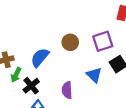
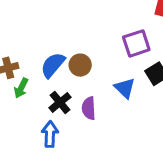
brown circle: (70, 42) -> (80, 65), moved
black cross: (31, 86) -> (60, 102), moved

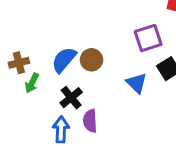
purple semicircle: (89, 108) -> (90, 121), moved

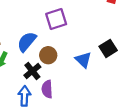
purple square: (148, 38) -> (56, 19), moved
brown circle: (92, 60) -> (48, 55), moved

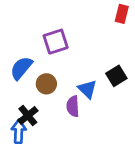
black cross: (32, 71) -> (28, 116), moved
purple semicircle: (47, 89) -> (73, 106), moved

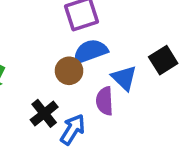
blue semicircle: (21, 68) -> (90, 51), moved, turned 30
blue arrow: (19, 131) -> (73, 129), moved, turned 30

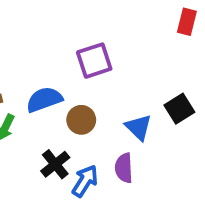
blue semicircle: (90, 51) -> (44, 99), moved
purple semicircle: (105, 101) -> (124, 168), moved

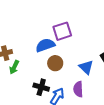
blue semicircle: (44, 99) -> (45, 45), moved
black cross: (55, 164) -> (41, 87), turned -35

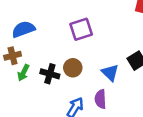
blue semicircle: (45, 45) -> (23, 29), moved
black cross: (41, 87) -> (50, 74), moved

